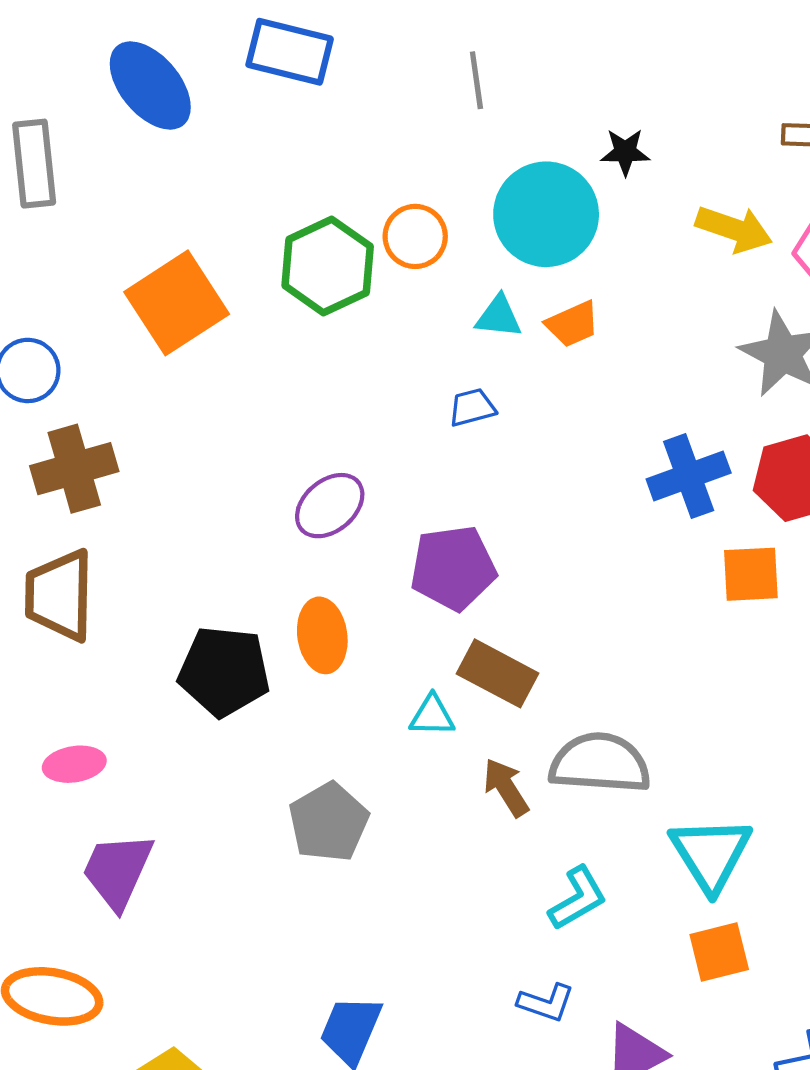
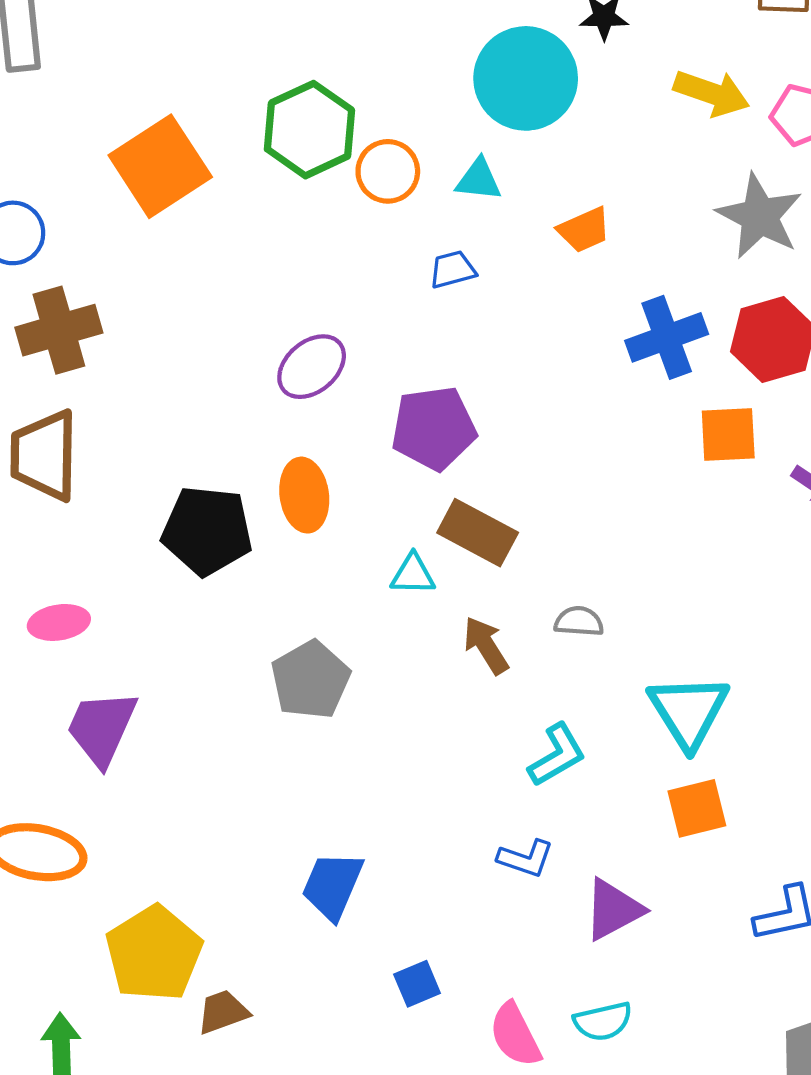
orange circle: (415, 236) -> (388, 171), moved
orange trapezoid: (572, 324) -> (584, 230), moved
gray semicircle: (600, 763) -> (579, 621), size x0.5

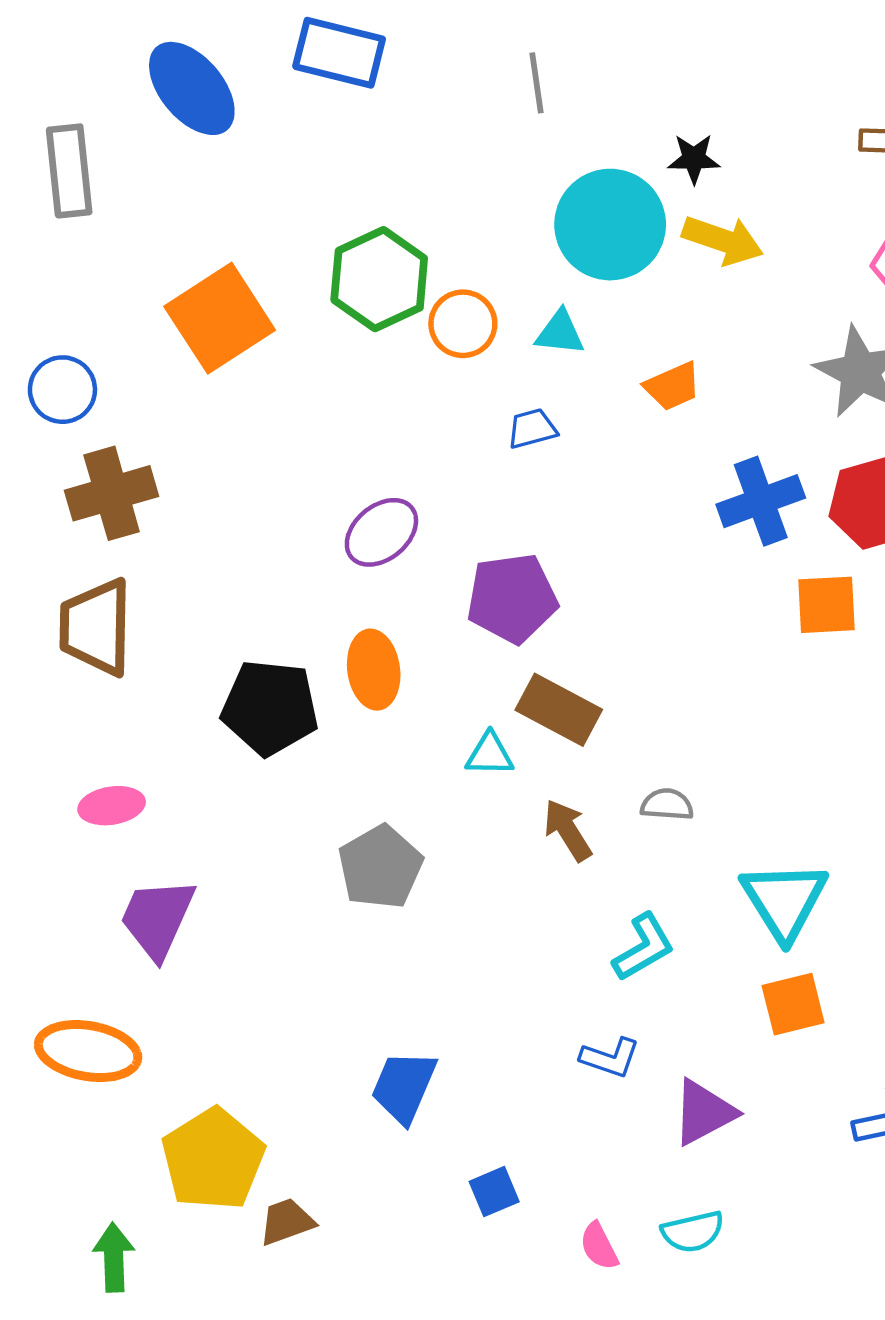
yellow arrow: (712, 93) -> (723, 240), moved
pink semicircle: (515, 1035) -> (599, 1246), size x0.7

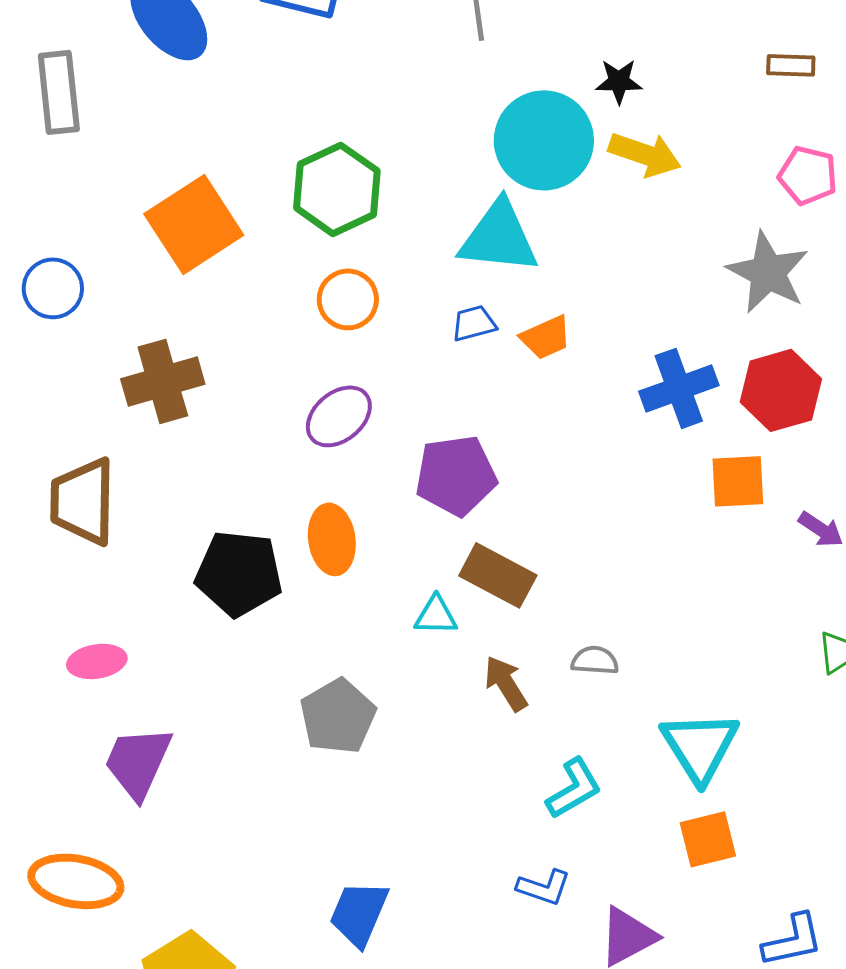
orange circle: (463, 324) -> (348, 299), moved
cyan triangle: (560, 333) -> (499, 237), size x1.8
orange trapezoid: (673, 386) -> (546, 337), moved
brown cross: (112, 493) -> (163, 381), moved

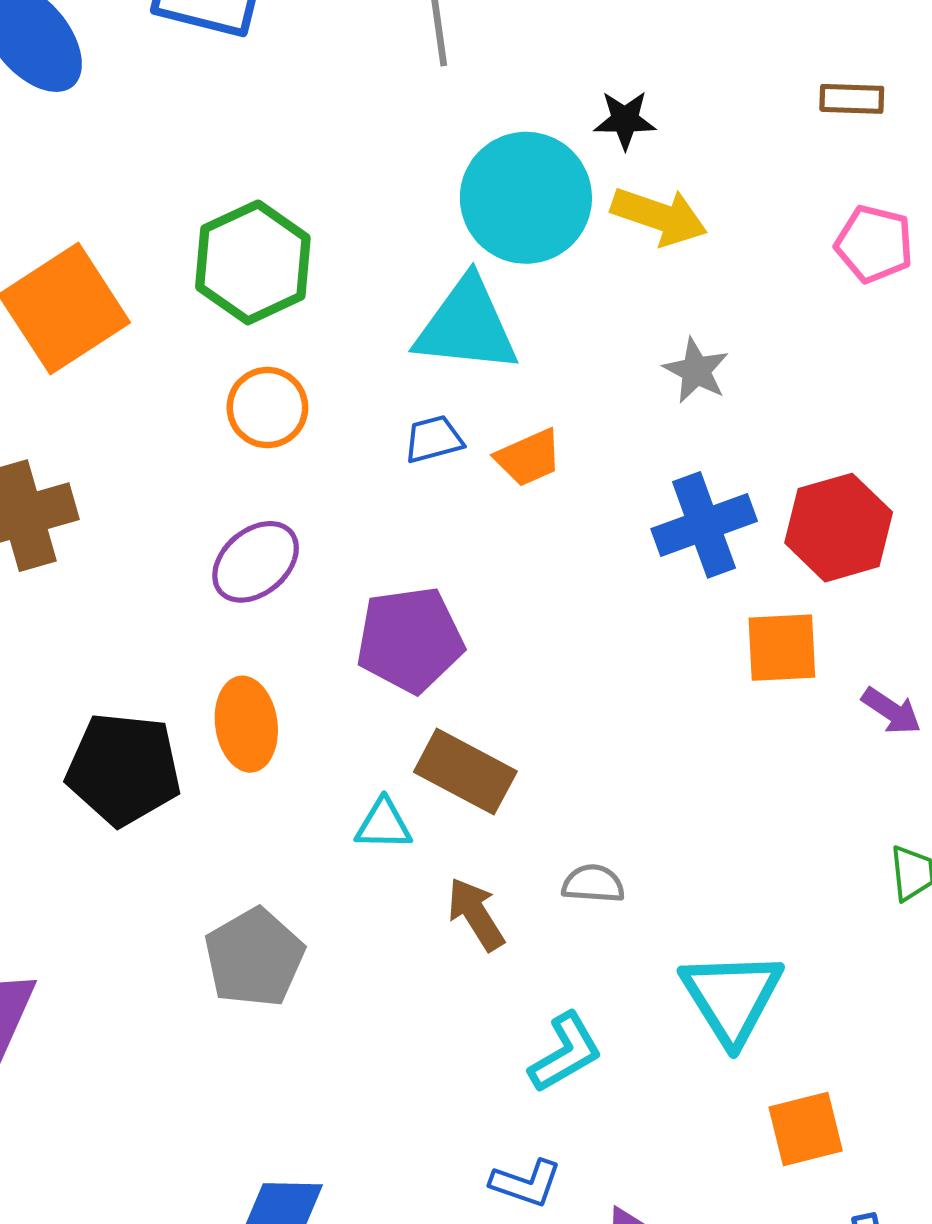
gray star: (768, 272) -> (696, 371), moved, size x0.6
orange square: (708, 839) -> (806, 1129), moved

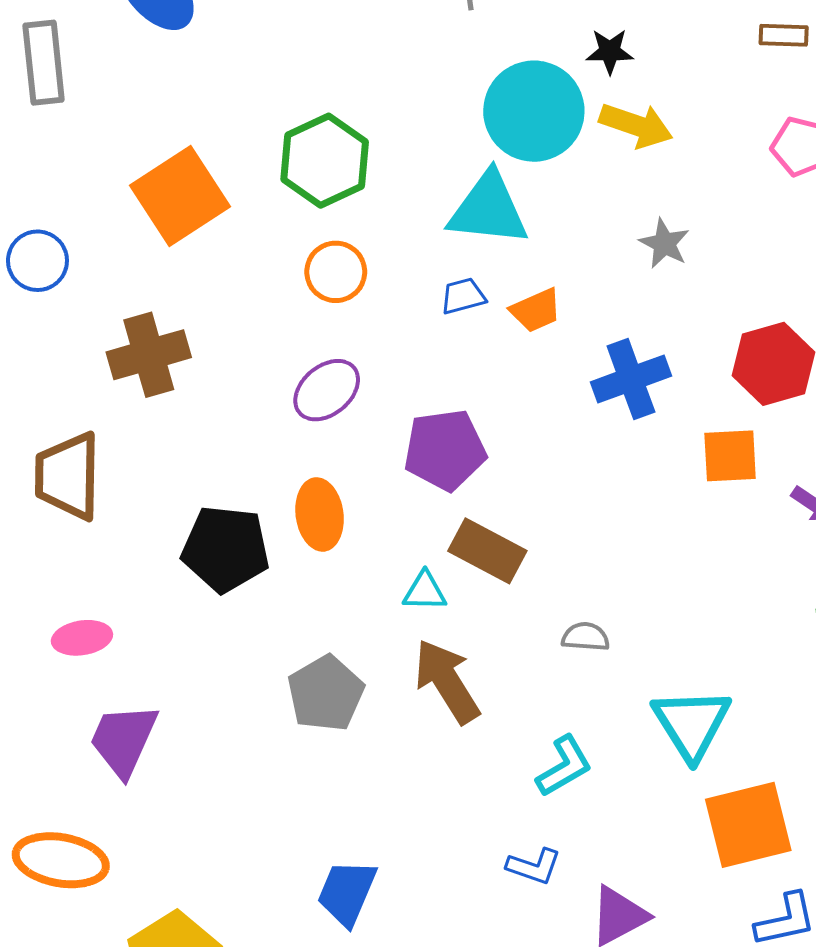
blue cross: (704, 525) -> (631, 379), moved
brown arrow: (476, 914) -> (447, 681), moved, size x1.5
orange square: (806, 1129) -> (748, 825), size x1.5

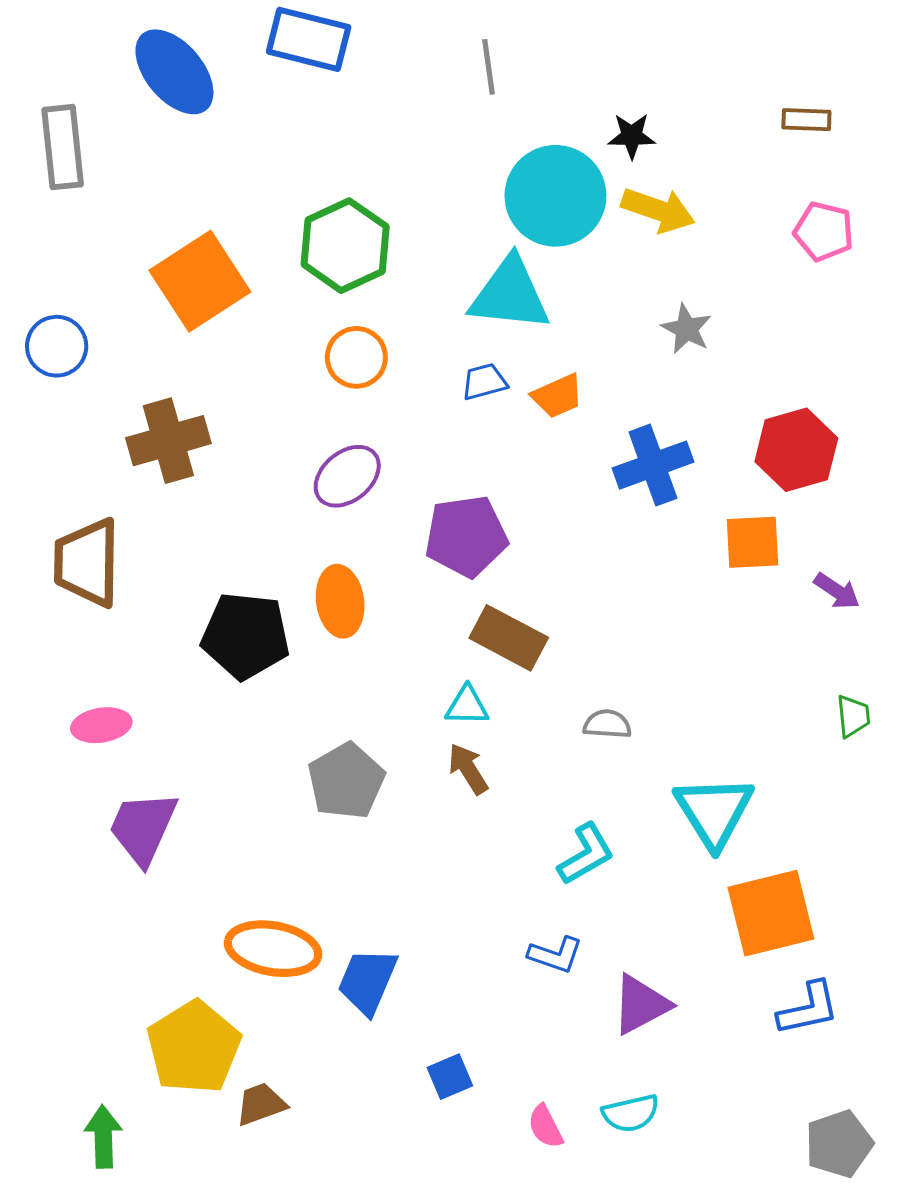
cyan triangle: (425, 591) -> (467, 706), moved
brown arrow: (447, 681) -> (468, 769), size x0.6
orange ellipse: (61, 860) -> (273, 949), moved

